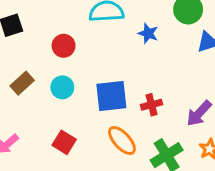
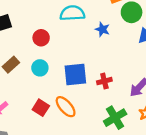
orange ellipse: (122, 141) -> (66, 107), moved

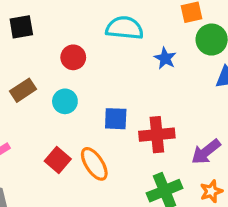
blue square: (75, 74) -> (116, 119), size x0.7
red cross: (104, 81) -> (157, 135), size x1.5

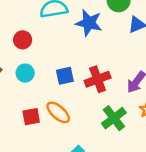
blue star: (165, 58) -> (89, 23), size x1.6
red square: (58, 160) -> (31, 117), turned -36

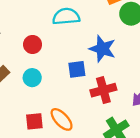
blue star: (89, 23) -> (102, 49), moved
blue square: (65, 76) -> (77, 69), moved

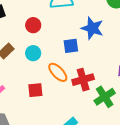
red cross: (103, 90) -> (83, 80), moved
orange ellipse: (62, 119) -> (58, 72), moved

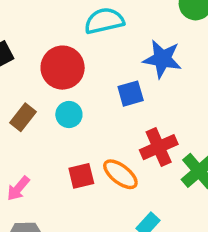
red circle: (33, 25) -> (63, 68), size x1.6
orange ellipse: (58, 72) -> (120, 174), moved

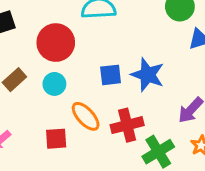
blue star: (162, 59) -> (148, 75), moved
orange ellipse: (120, 174) -> (86, 116), moved

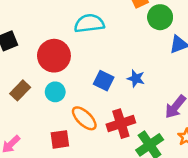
blue square: (111, 75) -> (104, 81), turned 36
blue star: (148, 75) -> (136, 78), size x0.6

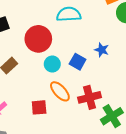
blue star: (136, 78) -> (102, 50), moved
cyan circle: (55, 92) -> (52, 64), moved

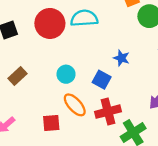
red circle: (38, 39) -> (50, 23), moved
blue square: (78, 62) -> (102, 80), moved

